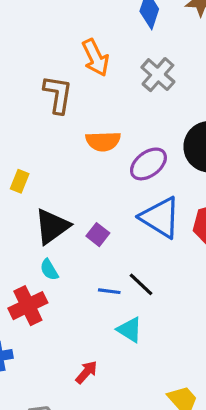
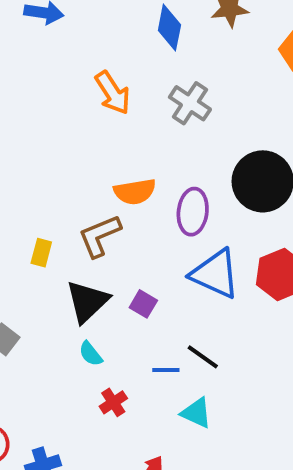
brown L-shape: (58, 94) -> (100, 236), moved, turned -114
purple ellipse: (148, 164) -> (193, 212), turned -39
red cross: (28, 306) -> (113, 402), moved, size x0.6

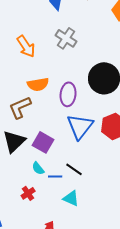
orange arrow: (113, 93) -> (26, 46), moved
blue triangle: (215, 274) -> (80, 126), turned 44
purple square: (143, 304) -> (43, 142), size x1.5
cyan semicircle: (91, 354) -> (38, 168), moved

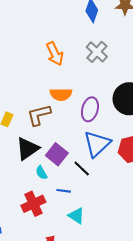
cyan semicircle: (38, 168) -> (41, 173), moved
black line: (74, 169) -> (82, 169), moved
red cross: (28, 193) -> (33, 204), size x1.6

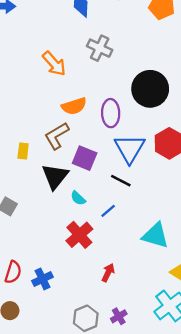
purple square: (57, 154) -> (85, 158), moved
blue line: (64, 191) -> (108, 211), turned -32
cyan triangle: (76, 216) -> (155, 235), moved, size x1.4

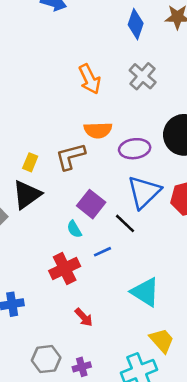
purple ellipse: (111, 113) -> (135, 149), turned 68
purple square: (85, 158) -> (91, 204), moved
black triangle: (55, 176) -> (27, 195), moved
red arrow: (108, 273) -> (84, 317), turned 96

